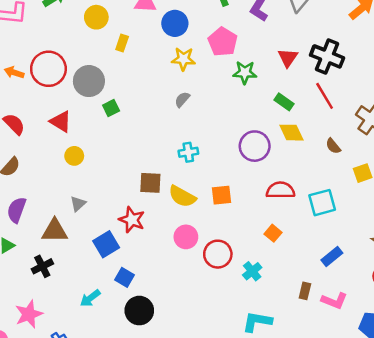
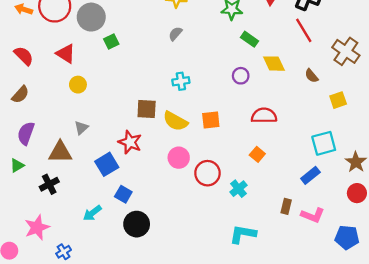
green rectangle: (284, 102) -> (250, 39), moved
purple circle: (255, 146) -> (241, 76), size x0.6
cyan square: (322, 203) -> (324, 143), moved

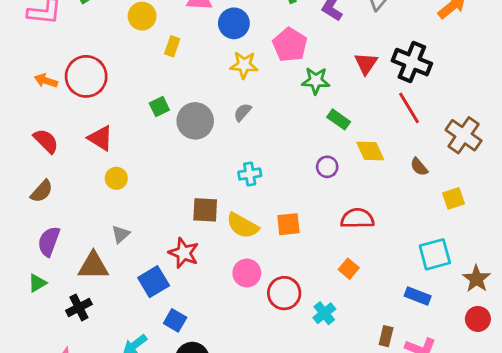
gray circle: (91, 17) -> (195, 121), moved
green square: (111, 41) -> (159, 107), moved
blue rectangle: (310, 175) -> (418, 296), turned 60

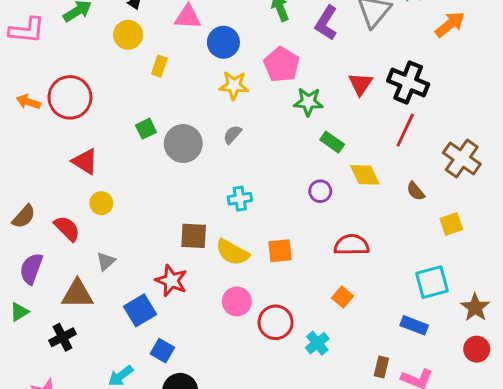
red line: (409, 108) -> (405, 130), turned 56
red semicircle: (46, 141) -> (67, 228), moved

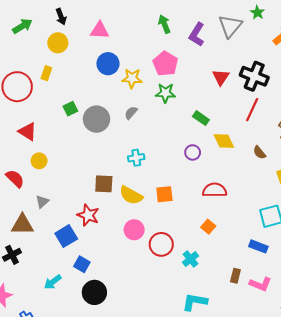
blue circle: (223, 42) -> (108, 64), moved
yellow rectangle: (159, 66) -> (46, 73), moved
green star: (308, 102) -> (165, 93), moved

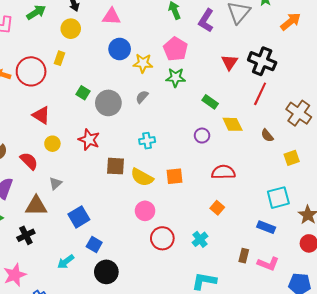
green square: (70, 109) -> (83, 93), turned -32
red star: (88, 215) -> (89, 140), moved
red circle: (161, 244) -> (162, 238), moved

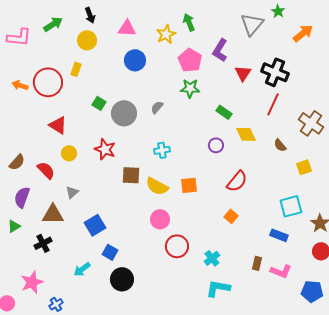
purple L-shape: (206, 21) -> (220, 50), moved
yellow star: (143, 63) -> (166, 34), moved, turned -30
red semicircle: (223, 172) -> (237, 181), turned 130
cyan cross: (200, 239) -> (212, 258), moved

